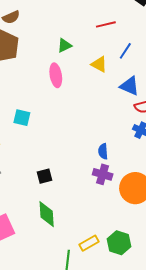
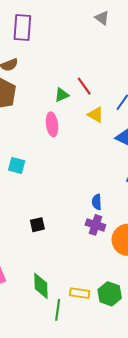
red line: (106, 24) -> (84, 86), moved, turned 66
green diamond: (47, 214) -> (41, 286), moved
yellow rectangle: (89, 243) -> (80, 293), turned 36

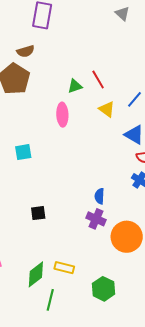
cyan square: (17, 165) -> (23, 152), turned -30
green diamond: (41, 286) -> (36, 274), turned 48
yellow rectangle: (80, 293) -> (64, 268), moved

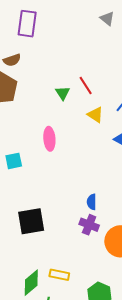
green triangle: (75, 86) -> (63, 93), turned -42
pink ellipse: (62, 115) -> (49, 139), moved
black square: (38, 213) -> (31, 221), size x1.8

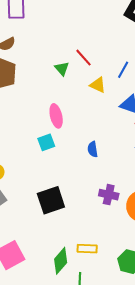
cyan square: (14, 161) -> (46, 142), moved
blue semicircle: (92, 202) -> (93, 149), moved

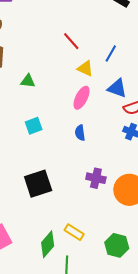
green triangle: (62, 69) -> (28, 81), moved, turned -42
pink ellipse: (56, 116) -> (82, 98), moved, turned 40
yellow rectangle: (87, 249) -> (74, 232), turned 30

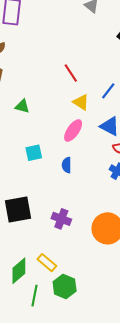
cyan square: (34, 126) -> (34, 153), moved
purple cross: (96, 178) -> (61, 219), moved
green hexagon: (117, 245) -> (65, 286), moved

